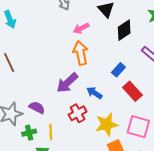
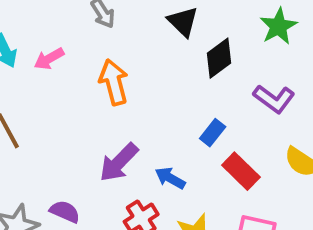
pink arrow: (81, 28) -> (49, 59), moved
orange arrow: (81, 53) -> (114, 82), moved

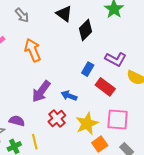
purple L-shape: (274, 99) -> (116, 59), moved

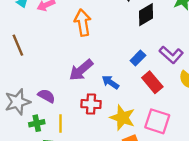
red cross: (57, 119) -> (91, 104), turned 30
yellow star: (87, 124) -> (122, 118), turned 30

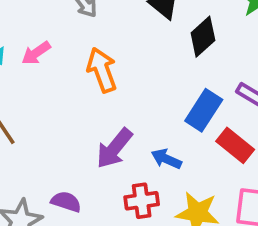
blue rectangle: (138, 58) -> (204, 110), size x1.5

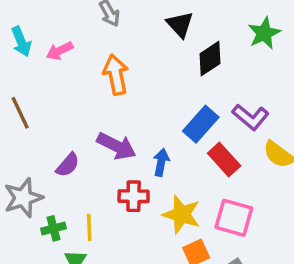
purple arrow: (114, 148) -> (116, 146), turned -111
blue arrow: (166, 159) -> (161, 162), turned 68
purple semicircle: (66, 202) -> (68, 165), moved, turned 104

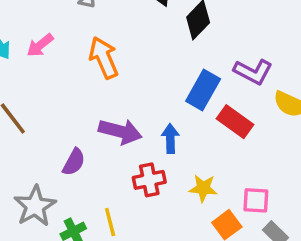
yellow star: (182, 214) -> (203, 188), size x0.7
pink square: (234, 218) -> (256, 200), moved, size x0.7

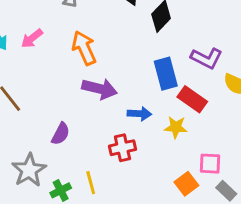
blue rectangle: (203, 90) -> (166, 74), turned -44
purple arrow: (120, 132) -> (100, 89), moved
blue arrow: (170, 139) -> (139, 114), turned 95
yellow star: (203, 188) -> (176, 127), moved

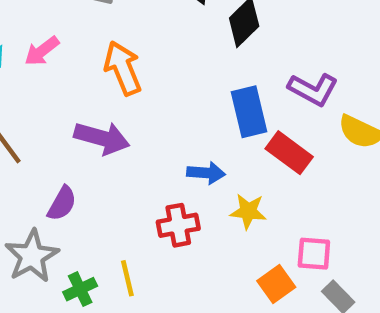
purple arrow: (100, 89) -> (102, 138), moved
yellow star: (176, 127) -> (248, 211), moved
purple semicircle: (61, 134) -> (62, 203), moved

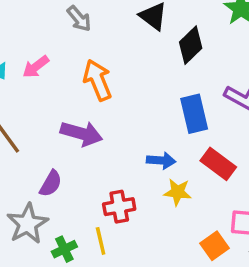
red rectangle: (289, 153) -> (218, 164), moved
yellow star: (248, 211) -> (178, 192), moved
red cross: (178, 225) -> (119, 207), moved

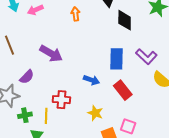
black diamond: (191, 45) -> (125, 20), turned -60
orange arrow: (98, 80) -> (76, 14), moved, size x0.6
yellow star: (178, 192) -> (95, 113), moved

